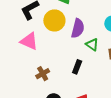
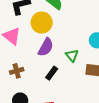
purple semicircle: (78, 28) -> (46, 47), moved

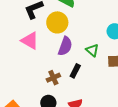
brown cross: (17, 71) -> (53, 78), moved

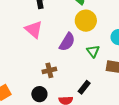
yellow circle: (57, 22) -> (86, 21), moved
black rectangle: (75, 71) -> (84, 87), moved

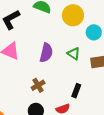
yellow circle: (86, 21) -> (73, 15), moved

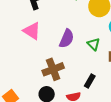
brown cross: (38, 85) -> (53, 69), size x1.5

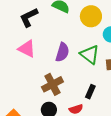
green triangle: (94, 44) -> (90, 55), size x1.5

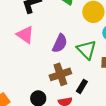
brown cross: (52, 84) -> (60, 74), moved

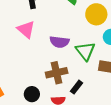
purple semicircle: (60, 43) -> (59, 42), turned 66

